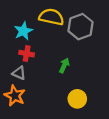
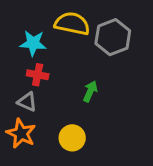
cyan star: (23, 31) -> (33, 43), turned 30
yellow circle: (77, 99) -> (72, 138), moved

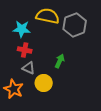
gray triangle: (27, 102) -> (29, 68), moved
yellow circle: (72, 138) -> (44, 83), moved

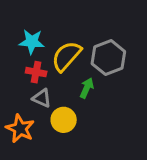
yellow semicircle: (48, 16) -> (66, 56), moved, turned -60
gray hexagon: (75, 25) -> (108, 58), moved

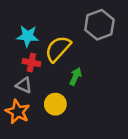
gray hexagon: (108, 58) -> (99, 25), moved
gray triangle: (42, 98) -> (24, 85), moved

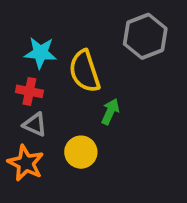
yellow semicircle: (58, 49) -> (85, 71), turned -60
red cross: (31, 63) -> (29, 91), moved

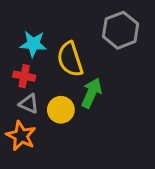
green arrow: (110, 112) -> (91, 93), size x1.4
yellow circle: (81, 152) -> (61, 110), moved

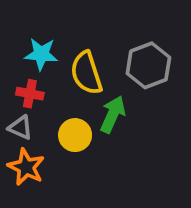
gray hexagon: (121, 30) -> (148, 65), moved
gray triangle: (29, 104) -> (20, 128), moved

